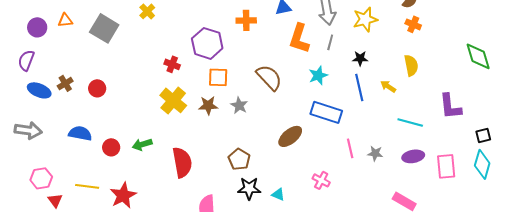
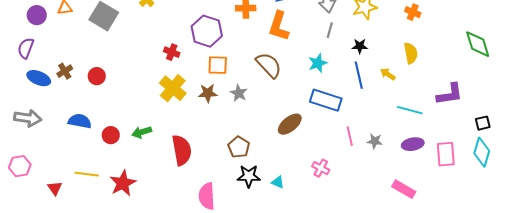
orange L-shape: (299, 38) -> (279, 26), moved
purple L-shape: (450, 106) -> (450, 94), turned -92
pink hexagon: (41, 178) -> (20, 166), moved

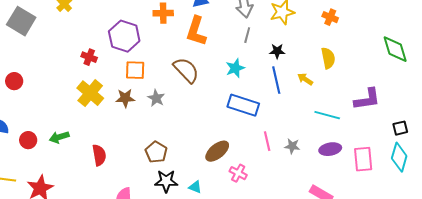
brown ellipse: (290, 124) -> (217, 151), moved
red semicircle: (182, 150) -> (99, 155), size x0.7

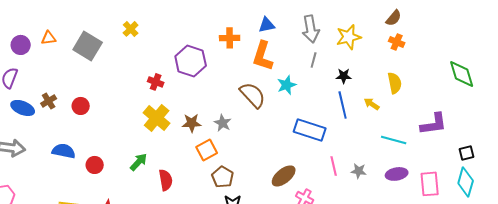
cyan star: (235, 68) -> (287, 85), moved
orange square: (135, 70) -> (207, 150), moved, turned -30
green arrow: (59, 137) -> (139, 162), moved, turned 150

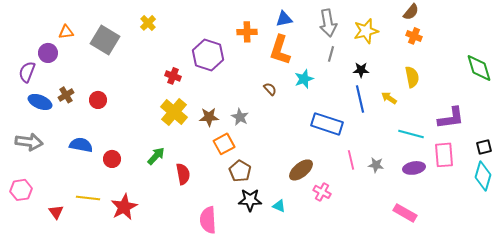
purple circle: (21, 45) -> (48, 53), moved
brown semicircle: (253, 95) -> (270, 89), size x0.5
pink rectangle: (430, 184) -> (444, 155), moved

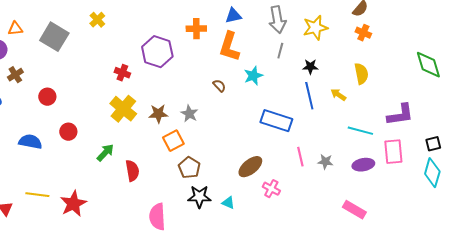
brown cross: (66, 95) -> (15, 75), moved
red circle: (112, 159) -> (68, 132), moved

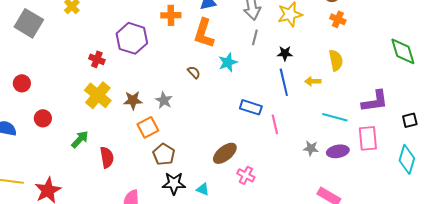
yellow arrow: (338, 95) -> (313, 81), turned -35
blue rectangle: (276, 121) -> (251, 107), size x0.7
black square: (433, 144) -> (410, 120), moved
pink line: (300, 157) -> (275, 124), moved
gray star: (325, 162) -> (311, 148), moved

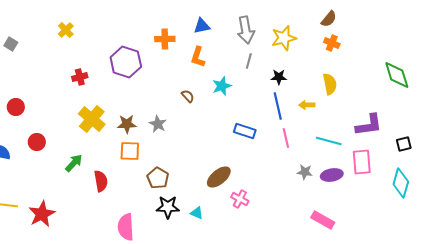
gray square: (29, 23) -> (11, 44), moved, size x0.5
orange L-shape: (204, 33) -> (198, 57), size x0.7
red cross: (97, 59) -> (80, 77), moved, turned -35
pink line: (275, 124) -> (286, 138), moved
orange square: (148, 127) -> (130, 151), moved, turned 30

